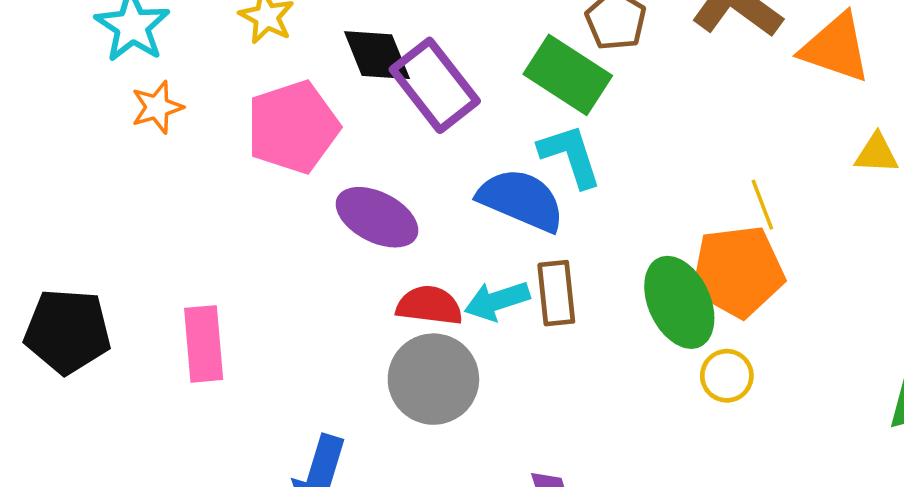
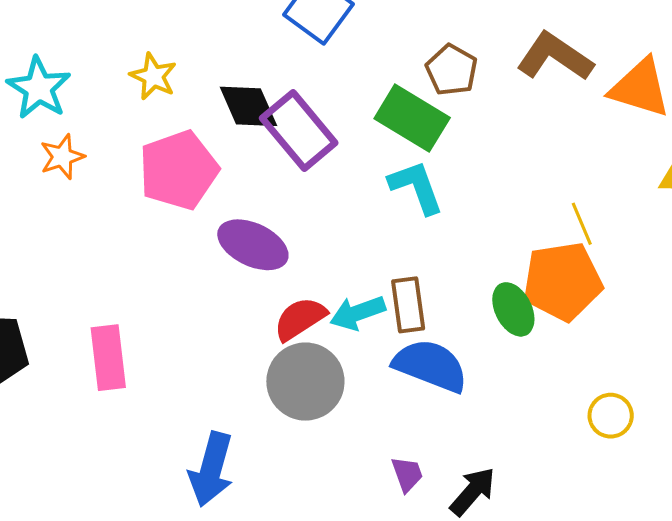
blue semicircle: (521, 200) -> (430, 366), moved
green ellipse: (679, 302) -> (513, 309), size x0.7
red semicircle: (429, 305) -> (300, 319), turned -38
yellow circle: (727, 376) -> (611, 416), moved

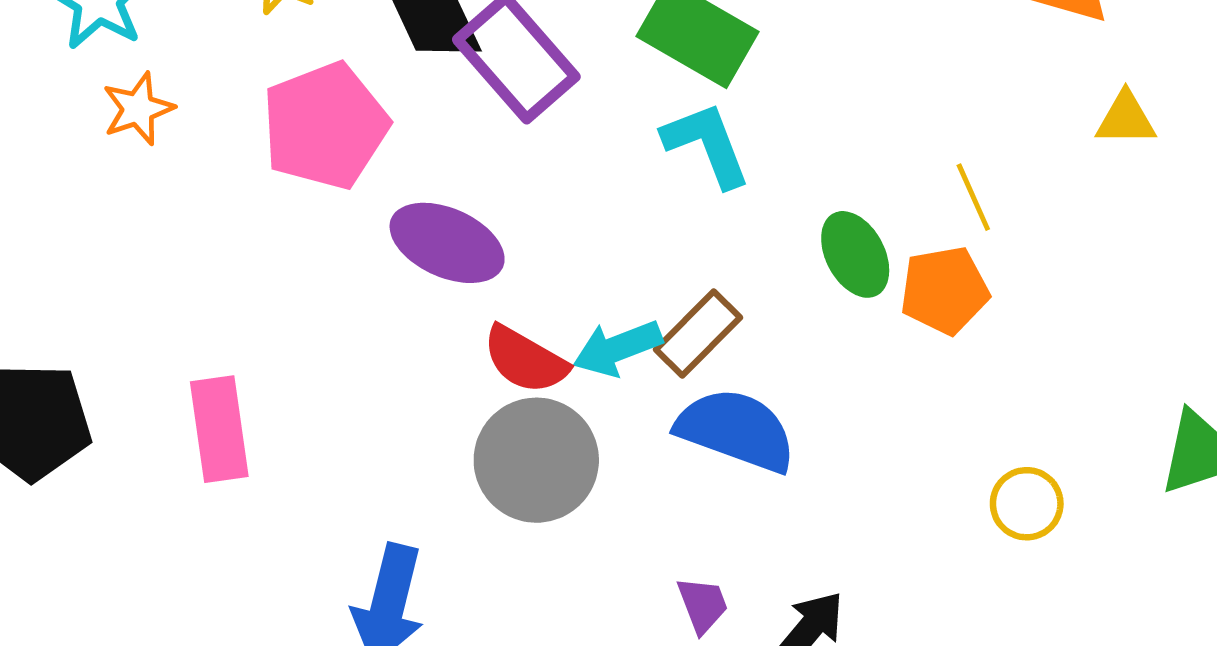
orange pentagon: (562, 281) -> (944, 290), size x0.7
brown rectangle: (408, 305) -> (698, 333), turned 54
green ellipse: (513, 309) -> (855, 254), moved
red semicircle: (300, 319) -> (525, 360), turned -116

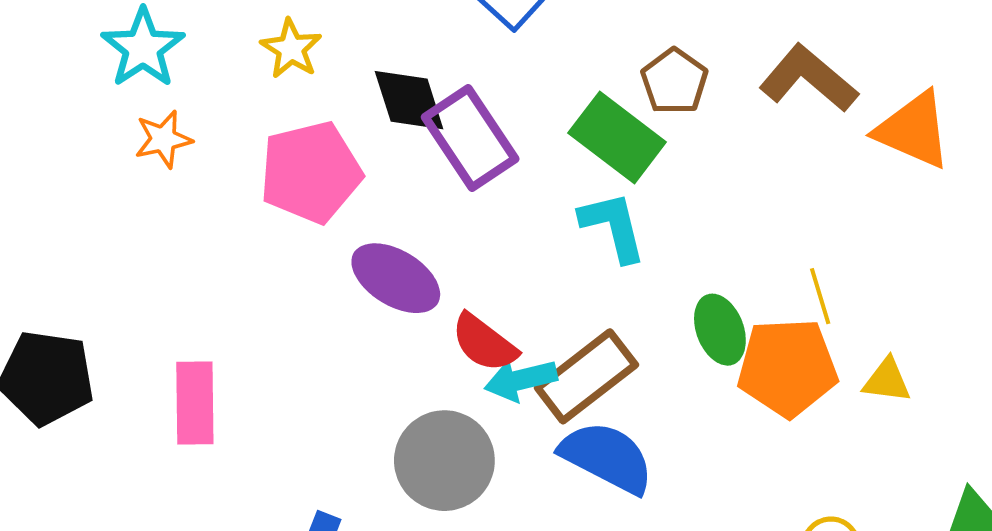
yellow triangle: (1126, 119) -> (887, 380), moved
orange pentagon: (944, 290) -> (787, 367), size x1.4
brown rectangle: (698, 333) -> (586, 376), size x1.4
red semicircle: (525, 360) -> (484, 343), moved

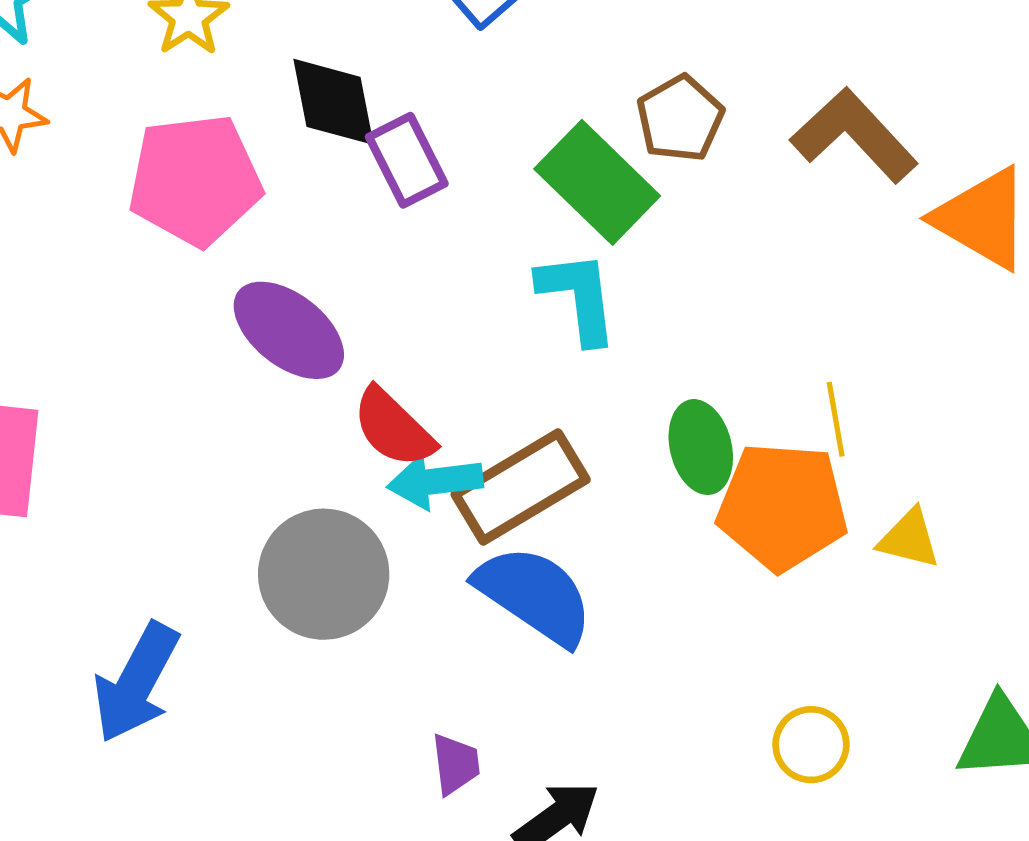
purple rectangle: (470, 138) -> (407, 160), size x0.7

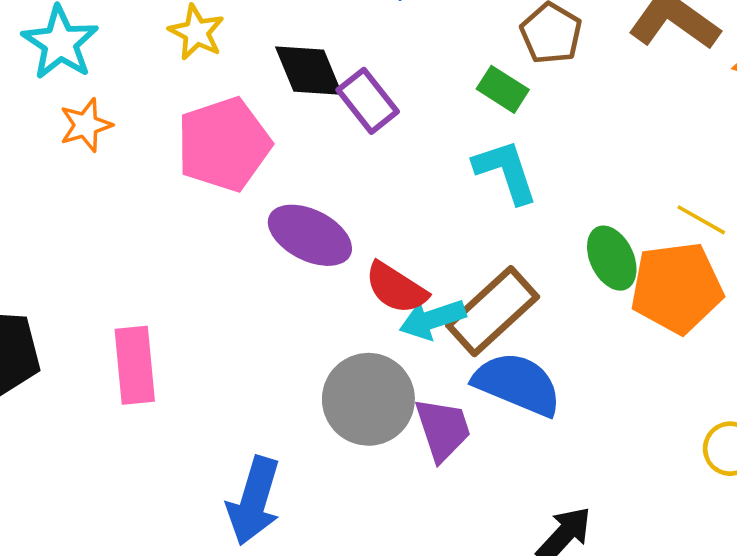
green rectangle: (597, 182) -> (503, 89), size x0.6
yellow line: (836, 419) -> (701, 220), turned -39
purple trapezoid: (456, 764) -> (443, 429), moved, size x1.5

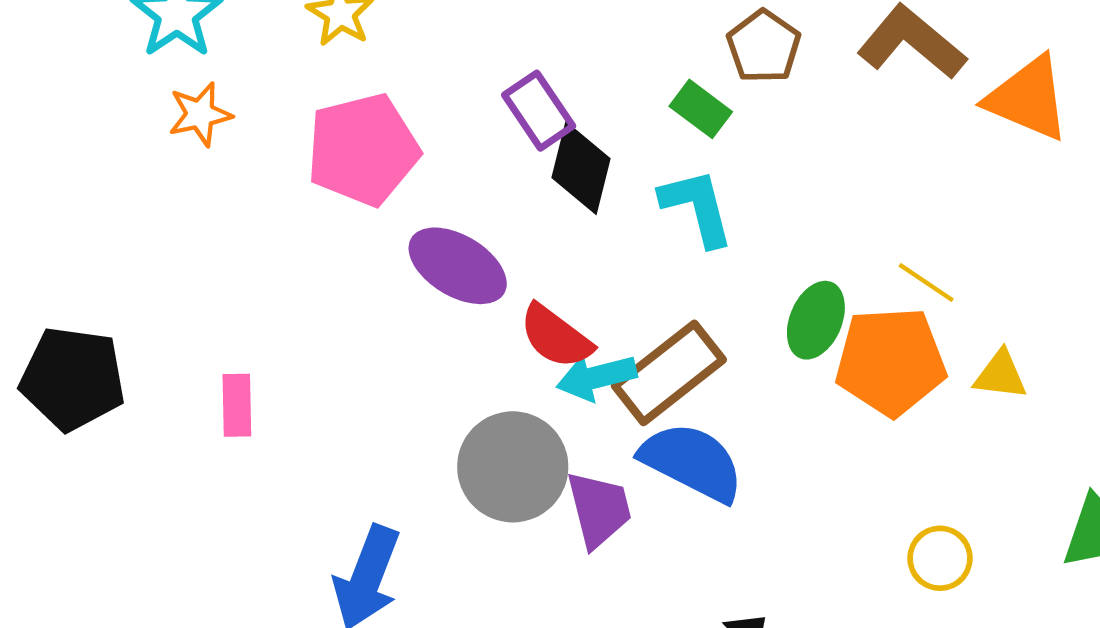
black diamond: (309, 71) -> (581, 168), moved, turned 32
green ellipse: (612, 258) -> (816, 320), turned 44
pink rectangle: (135, 365) -> (237, 405), size x0.7

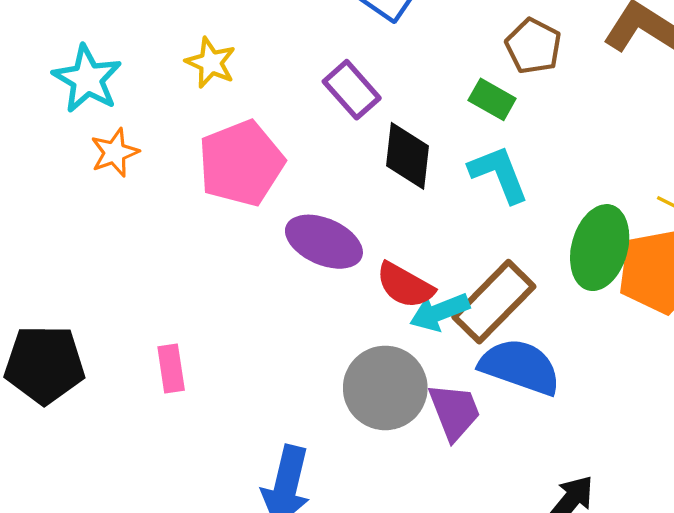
purple rectangle: (539, 111) -> (352, 90), moved
green ellipse: (816, 320) -> (600, 248), size x1.4

